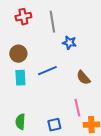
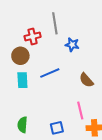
red cross: (23, 17) -> (33, 37), moved

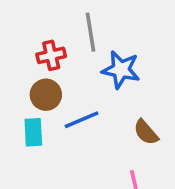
blue star: (72, 45) -> (121, 70), size x1.5
brown circle: (20, 56) -> (46, 95), moved

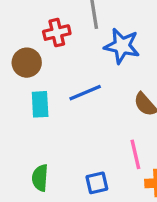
brown circle: (46, 95) -> (27, 63), moved

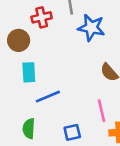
blue line: (85, 93) -> (48, 97), moved

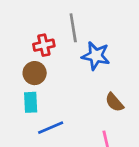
brown circle: (19, 40) -> (35, 73), moved

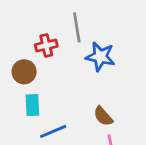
brown circle: (35, 73) -> (24, 72), moved
brown semicircle: (114, 102) -> (103, 116), moved

